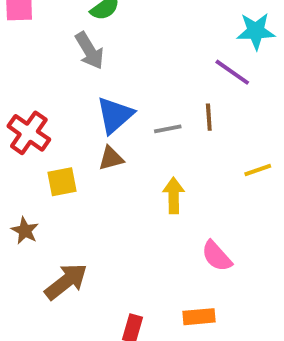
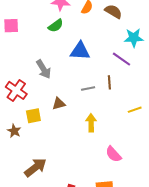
gray arrow: (89, 51) -> (44, 69), moved
blue triangle: (115, 115) -> (80, 51), moved, turned 45
brown star: (25, 231) -> (14, 131), moved

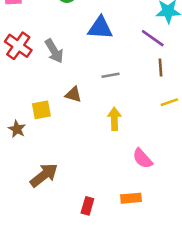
brown line: (109, 82) -> (160, 68), moved
red cross: (16, 90) -> (18, 46), moved
brown triangle: (59, 104) -> (73, 94), turned 32

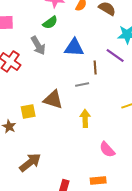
gray arrow: (54, 51) -> (38, 45), moved
brown line: (160, 68) -> (95, 67), moved
brown triangle: (73, 94) -> (53, 99), size x1.5

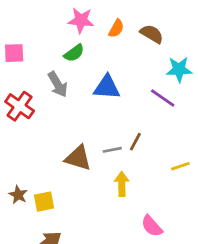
brown line: (95, 67) -> (135, 142), moved, turned 32
gray line: (82, 84) -> (112, 150), moved
yellow square: (28, 111) -> (44, 202), moved

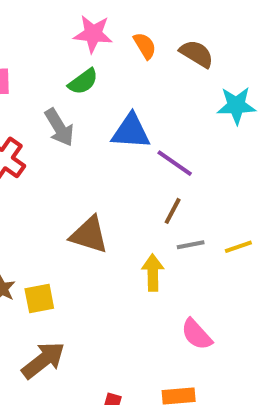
orange semicircle: (116, 28) -> (145, 46), turned -60
purple line: (163, 98) -> (175, 163), moved
gray line: (112, 150) -> (191, 245), moved

